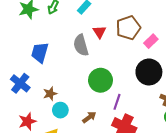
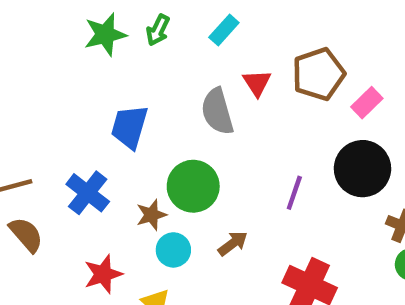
green circle: (101, 80) -> (193, 186), moved
purple line: (117, 102) -> (294, 193), moved
brown arrow: (89, 117) -> (233, 243), moved

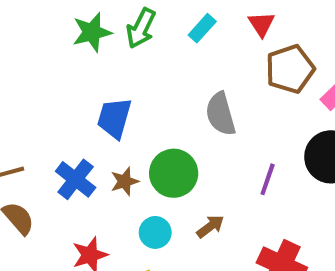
green arrow: (158, 30) -> (141, 28), size x1.4
red triangle: (257, 83) -> (261, 24), moved
gray semicircle: (217, 111) -> (221, 114), moved
brown star: (151, 215) -> (125, 181), moved

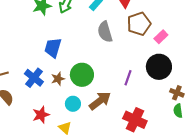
gray semicircle: (221, 114) -> (105, 32), moved
brown arrow: (210, 226) -> (100, 101), size x1.6

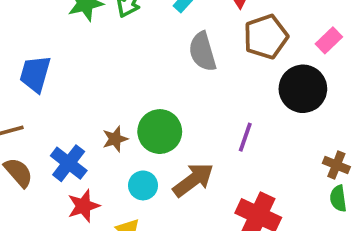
pink rectangle: (161, 37) -> (329, 40), moved
blue trapezoid: (53, 48) -> (35, 74), moved
black circle: (159, 67) -> (303, 89), moved
blue cross: (34, 78) -> (69, 163), moved

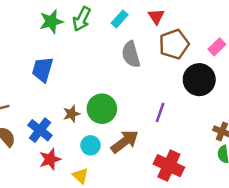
blue trapezoid: (35, 74) -> (42, 70), moved

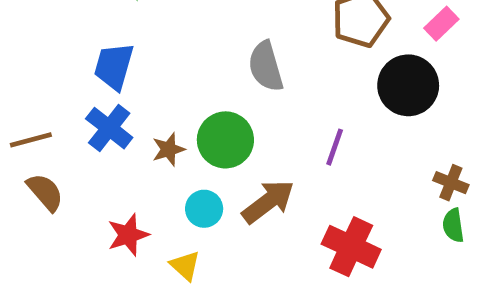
gray semicircle: (131, 54) -> (266, 66), moved
blue cross: (40, 130) -> (109, 128), moved

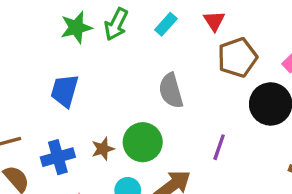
blue cross: (109, 128) -> (58, 157), moved, turned 36

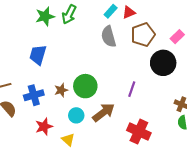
red triangle: (214, 21) -> (129, 12), turned 40
cyan rectangle: (166, 24) -> (111, 11), moved
gray semicircle: (171, 91) -> (109, 37), moved

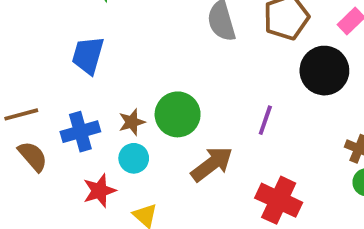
cyan circle: (76, 115) -> (134, 158), moved

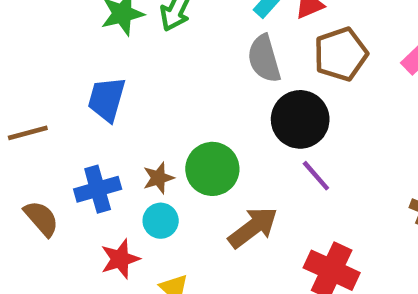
black circle: (324, 71) -> (300, 119), moved
brown line: (21, 114) -> (28, 133), moved
purple line: (265, 120) -> (316, 176), turned -60

